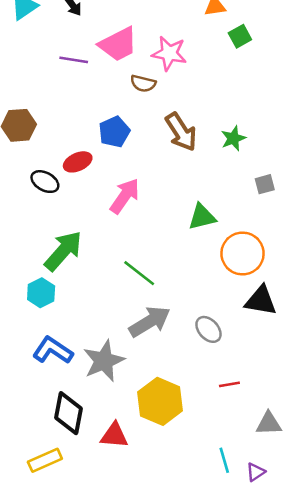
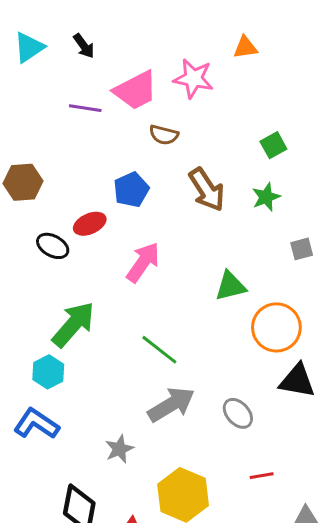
green square: (240, 36) -> (273, 145), moved
pink star: (169, 53) -> (193, 79), moved
blue L-shape: (53, 350) -> (36, 424), moved
gray star: (104, 361) -> (119, 449), size x0.6

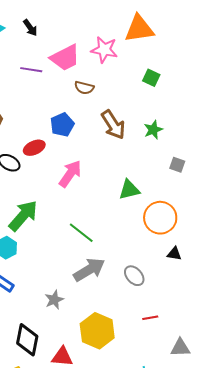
orange triangle: (245, 47) -> (139, 29), size x1.8
green square: (273, 145) -> (151, 78), moved, turned -36
gray square: (302, 249) -> (177, 165), turned 35
black triangle: (297, 381) -> (174, 254), size x0.6

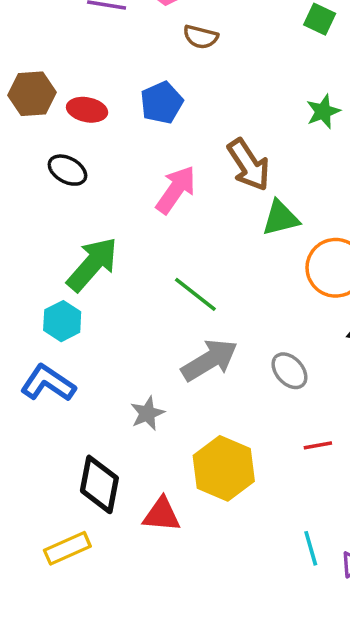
brown arrow: (113, 125) -> (249, 165), moved
red ellipse: (34, 148) -> (87, 110), moved, turned 35

